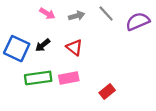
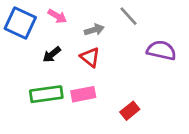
gray arrow: (77, 16) -> (94, 30), moved
purple semicircle: (138, 21) -> (161, 50), moved, turned 35
blue square: (17, 49) -> (20, 23), moved

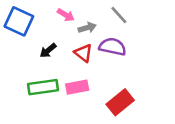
pink arrow: (57, 16) -> (66, 15), moved
purple semicircle: (161, 50) -> (113, 47), moved
red rectangle: (130, 111) -> (120, 102), size x1.5

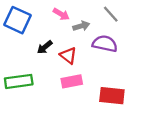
red triangle: (83, 53) -> (68, 55), moved
green rectangle: (43, 87) -> (19, 81), moved
red rectangle: (120, 102) -> (112, 96), turned 45

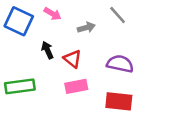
pink arrow: (61, 14) -> (52, 14), moved
purple semicircle: (105, 44) -> (120, 64), moved
black arrow: (45, 47) -> (47, 50), turned 105

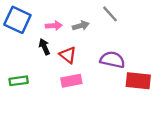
pink arrow: (52, 14) -> (54, 26), moved, turned -35
green rectangle: (20, 86) -> (19, 81), size x0.7
red rectangle: (119, 101) -> (138, 81), moved

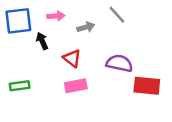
blue square: (17, 20) -> (18, 21), turned -32
pink arrow: (54, 26) -> (56, 16), moved
black arrow: (44, 47) -> (42, 41), moved

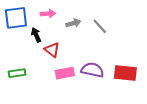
gray line: (117, 15) -> (100, 26), moved
red triangle: (72, 58) -> (52, 50), moved
purple semicircle: (119, 63) -> (92, 70), moved

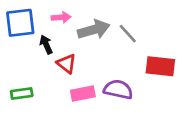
gray arrow: (73, 23) -> (94, 30), size x1.6
red rectangle: (125, 73) -> (160, 66), moved

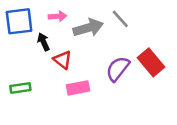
gray line: (128, 34) -> (120, 19), moved
red rectangle: (160, 66) -> (151, 62), turned 44
purple semicircle: (118, 89) -> (118, 69), moved, turned -64

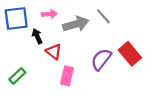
green rectangle: (20, 88) -> (17, 76), turned -35
pink rectangle: (78, 88) -> (67, 76), turned -66

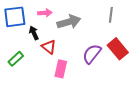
gray line: (103, 16) -> (111, 15), moved, turned 49
green rectangle: (17, 76) -> (16, 59), moved

